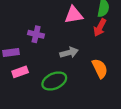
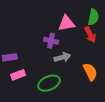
red arrow: (100, 27) -> (90, 35), turned -56
purple cross: (36, 34) -> (51, 41), moved

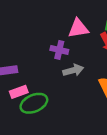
green ellipse: (49, 83) -> (34, 103), moved

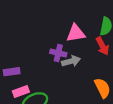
gray arrow: (73, 70) -> (71, 61), moved

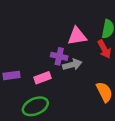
pink rectangle: (21, 91) -> (42, 78), moved

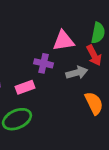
gray arrow: (72, 65) -> (77, 73), moved

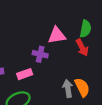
gray arrow: (77, 73) -> (68, 88), moved, turned -84

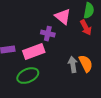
pink triangle: (57, 35) -> (63, 17), turned 48
pink rectangle: (25, 74) -> (34, 52), size x1.5

